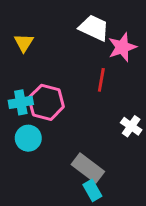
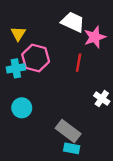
cyan cross: (21, 102) -> (16, 68), moved
pink hexagon: (46, 102) -> (36, 58), moved
cyan rectangle: (92, 190) -> (72, 148), turned -49

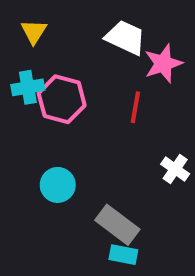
yellow triangle: (18, 34) -> (34, 32), moved
cyan cross: (16, 68) -> (28, 87), moved
cyan circle: (22, 108) -> (58, 185), moved

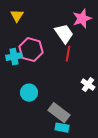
white trapezoid: (125, 38) -> (64, 34), moved, turned 30
pink star: (163, 63) -> (82, 19), moved
cyan cross: (28, 87) -> (14, 57), moved

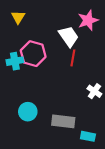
cyan circle: (29, 93) -> (28, 112), moved
gray rectangle: (59, 113) -> (63, 121), turned -30
cyan rectangle: (62, 128) -> (88, 136), moved

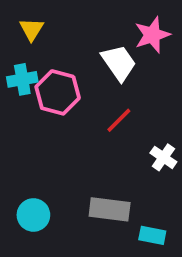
red line: (73, 58) -> (119, 120), moved, turned 35
cyan cross: (15, 61) -> (22, 79), moved
cyan circle: (28, 112) -> (33, 215), moved

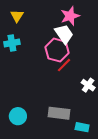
pink star: (152, 35) -> (70, 16), moved
pink hexagon: (58, 92) -> (57, 50), moved

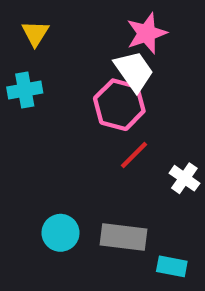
red line: (64, 65) -> (134, 155), moved
cyan circle: (18, 116) -> (60, 233), moved

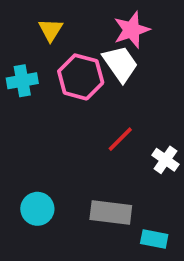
yellow triangle: (35, 33) -> (51, 30), moved
pink hexagon: (119, 105) -> (81, 77), moved
cyan circle: (60, 233) -> (37, 209), moved

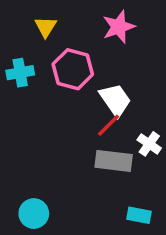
white trapezoid: (120, 64) -> (115, 100), moved
cyan circle: (37, 209) -> (34, 214), moved
gray rectangle: (111, 213) -> (114, 161), moved

